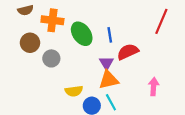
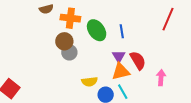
brown circle: (30, 43) -> (64, 41), moved
red semicircle: (128, 52) -> (138, 60), moved, turned 84

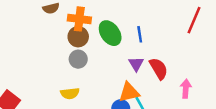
brown circle: (64, 41) -> (78, 37), moved
orange triangle: (121, 72) -> (129, 92), moved
yellow semicircle: (90, 82) -> (70, 93), moved

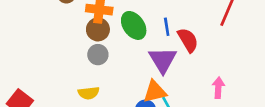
purple triangle: (136, 64) -> (163, 60), size x1.6
red semicircle: (159, 69) -> (188, 40), moved

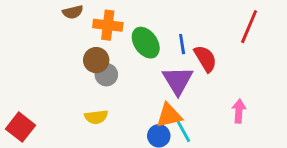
brown circle: (98, 29) -> (96, 60), moved

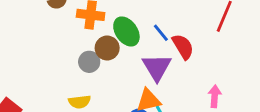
blue line: (182, 44) -> (161, 33), turned -30
brown circle: (96, 60) -> (107, 48), moved

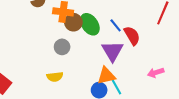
brown circle: (107, 48) -> (73, 22), moved
pink arrow: (215, 96) -> (156, 73), turned -112

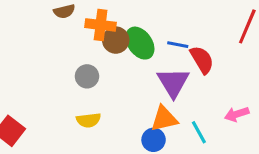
blue line: (116, 25) -> (178, 45), turned -40
gray circle: (62, 47) -> (87, 76), moved
cyan line: (117, 87) -> (199, 132), moved

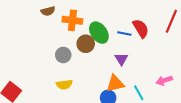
brown circle: (116, 40) -> (86, 44), moved
red semicircle: (202, 60) -> (141, 28), moved
purple triangle: (173, 82) -> (121, 59), size x0.6

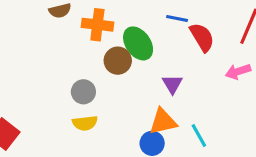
blue line: (124, 34) -> (177, 18), moved
gray circle: (63, 55) -> (83, 92), moved
pink arrow: (164, 80) -> (238, 72), moved

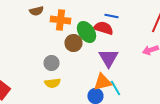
red semicircle: (202, 37) -> (104, 28), moved, turned -42
purple triangle: (172, 84) -> (108, 58), size x1.5
cyan line: (199, 136) -> (116, 88), moved

